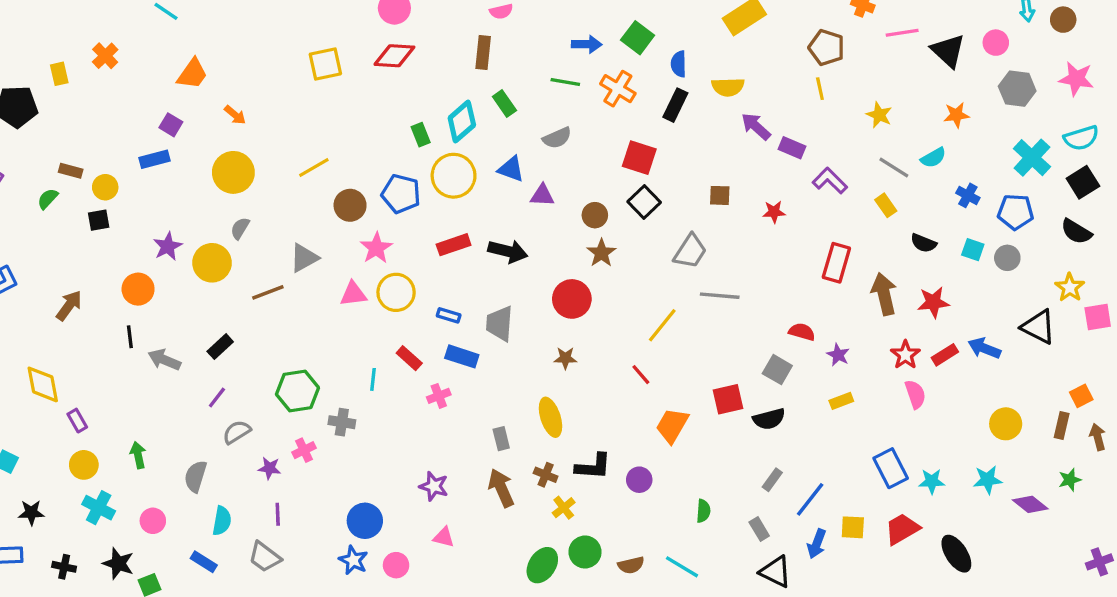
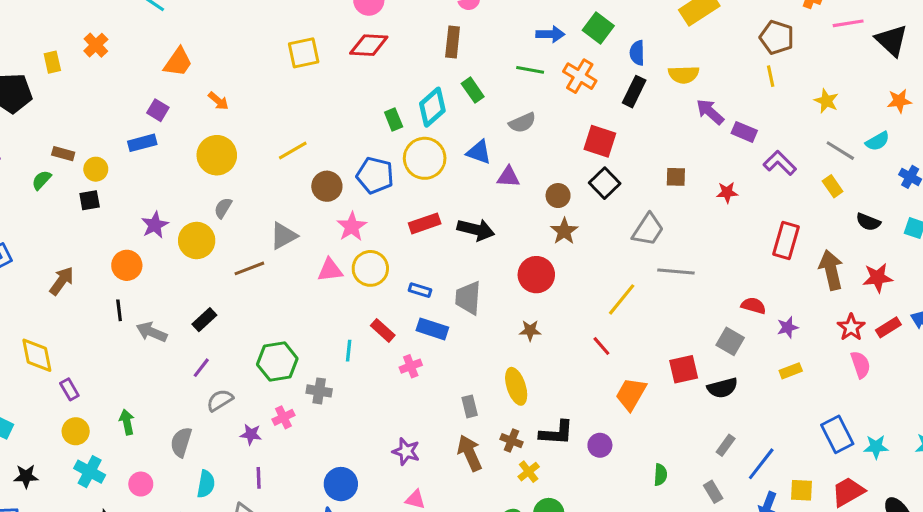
purple star: (838, 355) -> (788, 327), turned 30

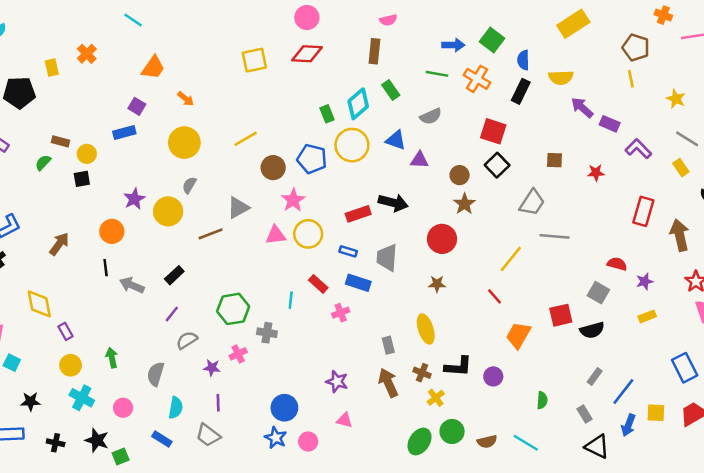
red rectangle: (425, 223) -> (358, 214), moved

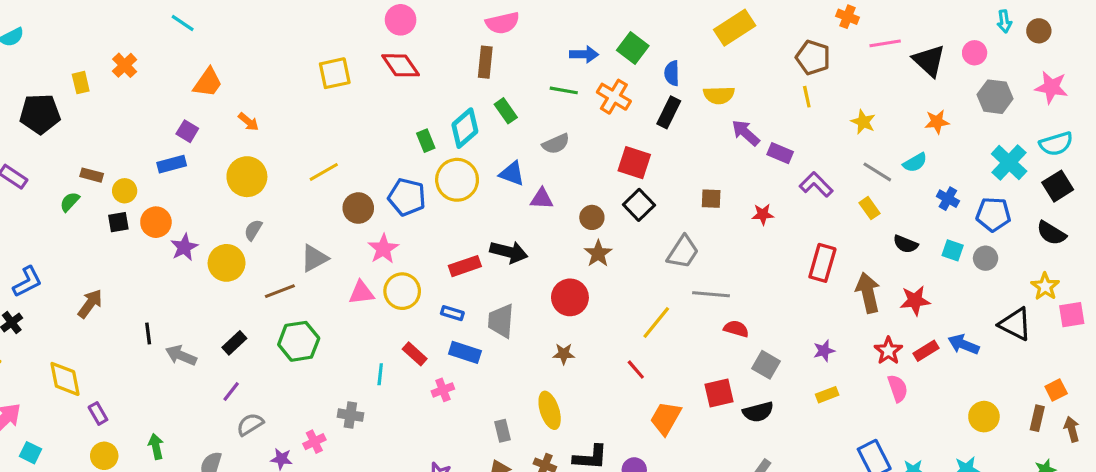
pink semicircle: (388, 20) -> (503, 23), size x1.5
red diamond: (307, 54) -> (401, 65), turned 52
orange circle: (112, 231) -> (156, 222), moved
red semicircle: (617, 264) -> (736, 329), moved
green hexagon: (233, 309) -> (299, 341), moved

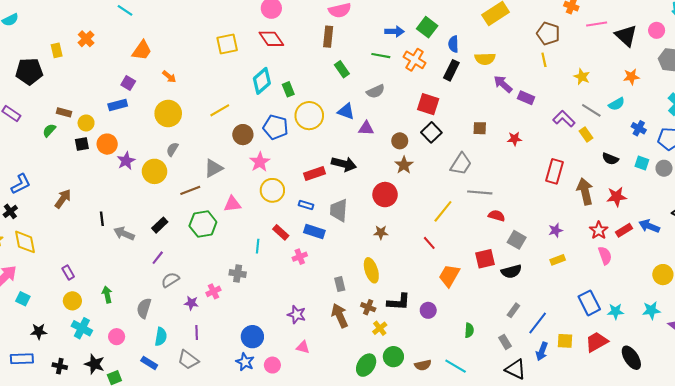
cyan diamond: (465, 128) -> (262, 81), moved
purple L-shape: (816, 185) -> (564, 119), moved
pink triangle: (361, 293) -> (232, 204), moved
yellow diamond: (65, 379) -> (25, 242), moved

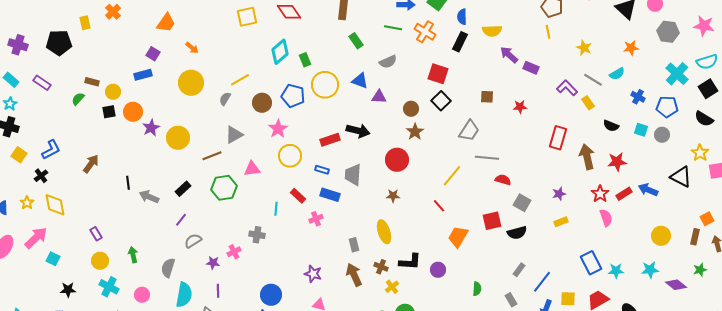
gray semicircle: (172, 149) -> (225, 99), moved
cyan semicircle: (161, 337) -> (184, 295), size x1.4

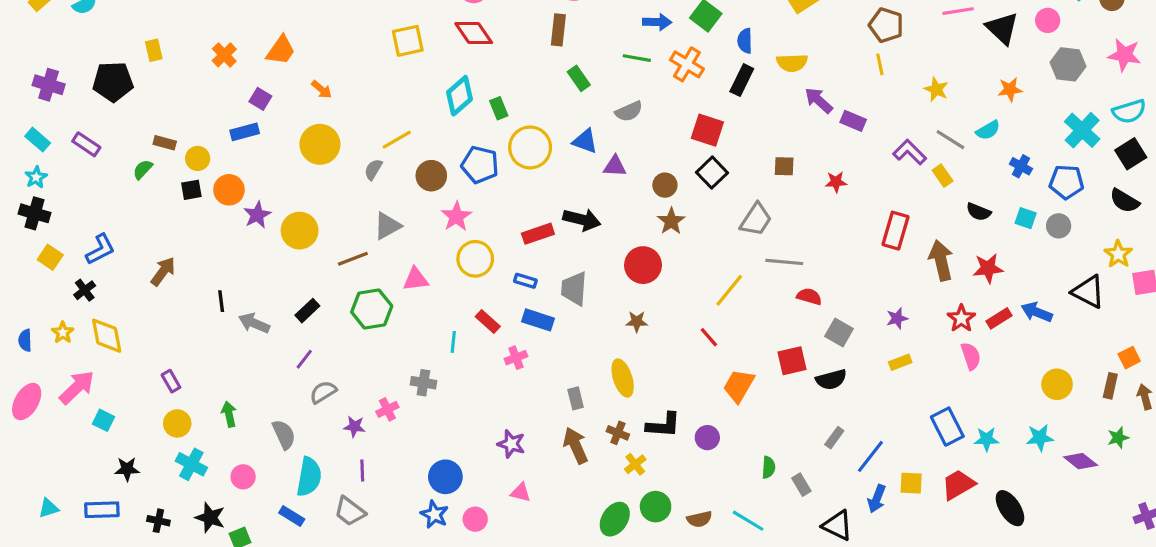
orange cross: (113, 12) -> (224, 55), moved
gray semicircle: (168, 268) -> (284, 434), turned 138
gray rectangle: (511, 300) -> (801, 485), moved

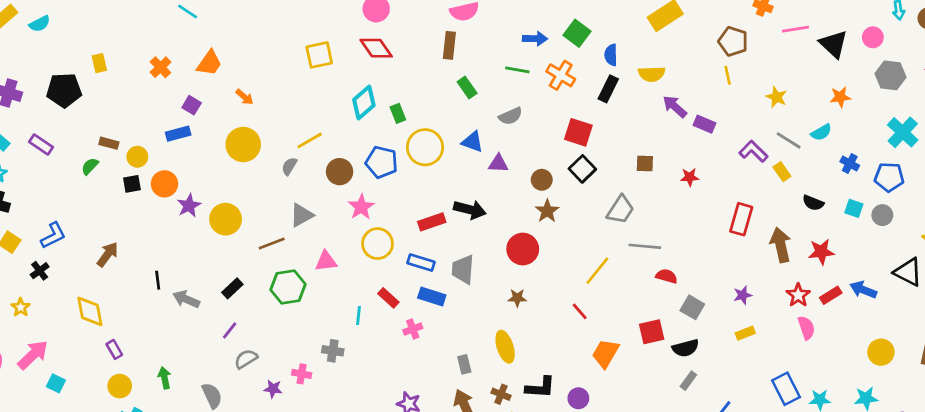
blue rectangle: (525, 281) -> (421, 263), size x1.4
yellow diamond: (107, 336) -> (90, 311), moved
pink cross: (387, 409) -> (302, 374), turned 36
gray rectangle: (834, 438) -> (688, 381), moved

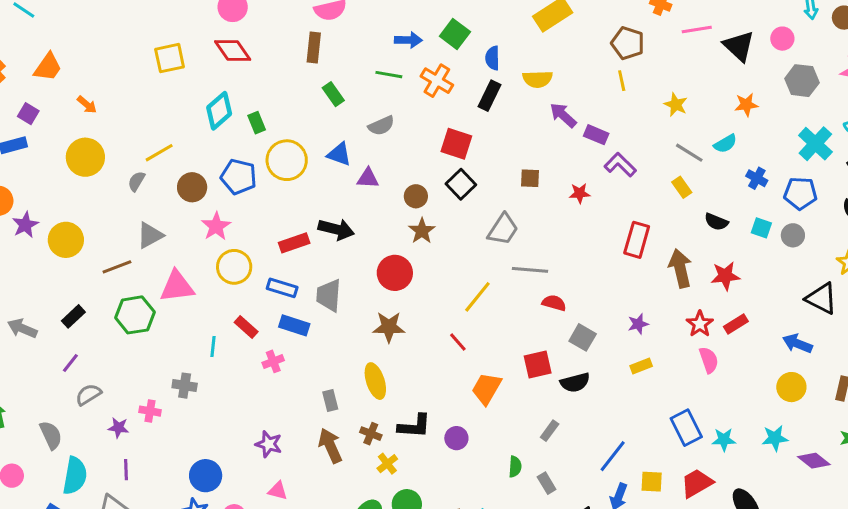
purple L-shape: (753, 151) -> (620, 165), moved
pink triangle: (326, 261) -> (177, 286), size x1.4
blue arrow: (863, 290) -> (797, 343), moved
brown star: (517, 298) -> (389, 327), size x1.5
gray rectangle: (688, 381) -> (550, 431), moved

